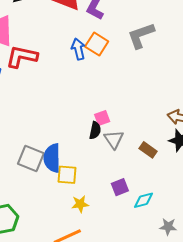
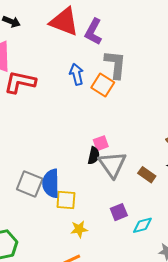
gray L-shape: (141, 35) -> (115, 64), moved, turned 116
orange square: (97, 44) -> (103, 85), moved
gray triangle: (114, 139) -> (113, 164), size x1.4

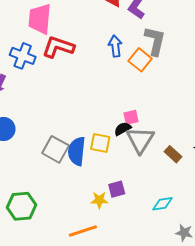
black semicircle: (94, 156) -> (123, 129), turned -138
yellow square: (66, 200) -> (100, 143), moved
purple square: (119, 212) -> (117, 189), moved

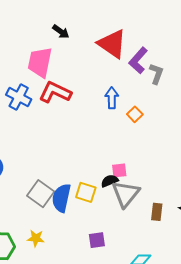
gray L-shape: (155, 41) -> (156, 74), moved, size x0.7
orange square: (140, 60) -> (135, 114), size x0.7
brown rectangle: (173, 154) -> (157, 212), turned 48
yellow star: (99, 200) -> (36, 238), moved

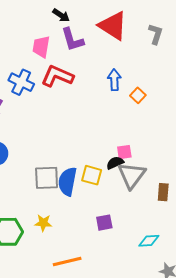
purple L-shape: (138, 60) -> (72, 40), moved, turned -56
pink trapezoid: (40, 62) -> (41, 47), size x0.7
gray L-shape: (156, 74) -> (156, 34), moved
gray square: (41, 194) -> (47, 178), turned -36

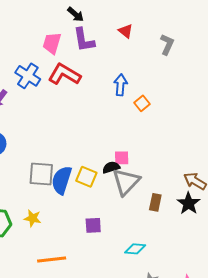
red triangle: (113, 26) -> (126, 31), size x0.5

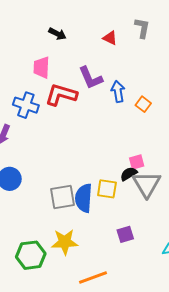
purple L-shape: (84, 40) -> (91, 78), moved
gray L-shape: (167, 44) -> (142, 28), moved
yellow star: (33, 218) -> (65, 242), size x1.5

